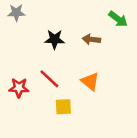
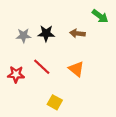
gray star: (16, 13) -> (24, 36), moved
yellow square: (63, 107) -> (55, 102), moved, turned 32

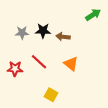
green arrow: (100, 16) -> (93, 15), turned -70
brown arrow: (77, 33) -> (63, 37), moved

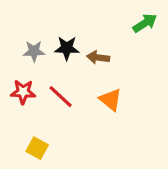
red star: (15, 69) -> (23, 92), moved
yellow square: (51, 95) -> (37, 148), moved

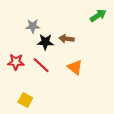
black star: (67, 48) -> (45, 42), moved
gray star: (34, 51) -> (33, 26), moved

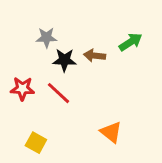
green arrow: (98, 16) -> (131, 42), moved
orange triangle: (75, 67) -> (111, 132), moved

